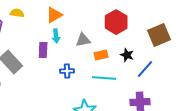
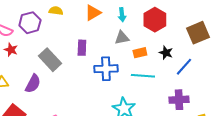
cyan arrow: (56, 36) -> (122, 15), moved
blue cross: (67, 71) -> (106, 69), size x1.6

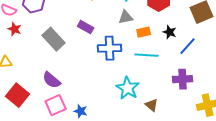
purple rectangle: (82, 48) -> (86, 27), turned -63
purple semicircle: (33, 84) -> (52, 80), moved, turned 102

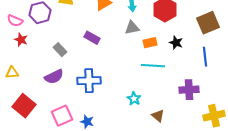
gray rectangle: (54, 39) -> (60, 50), size x0.6
blue line: (188, 46) -> (205, 57), moved, turned -48
blue cross: (110, 48) -> (89, 81), moved
purple semicircle: (52, 80) -> (54, 77), moved, turned -66
cyan star: (128, 88) -> (134, 99), size x0.6

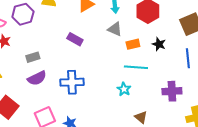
gray triangle: (132, 28) -> (115, 29), turned 35
gray rectangle: (60, 50) -> (33, 57), moved, turned -64
cyan star: (134, 99) -> (124, 89), moved

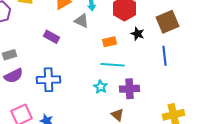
gray triangle: (115, 29) -> (82, 21), moved
black star: (159, 44) -> (138, 34), moved
purple cross: (172, 91) -> (130, 89), moved

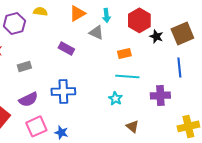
black star: (138, 34) -> (156, 36), moved
purple semicircle: (14, 76) -> (28, 99), moved
purple cross: (130, 89) -> (160, 95), moved

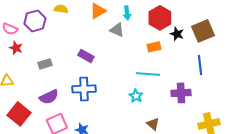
purple rectangle: (66, 48) -> (86, 56), moved
orange rectangle: (124, 53) -> (154, 47), moved

